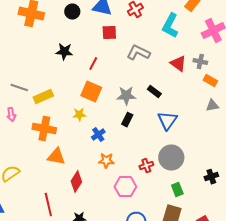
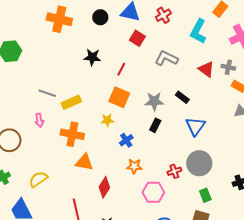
red square: (109, 33) -> (137, 38), turned 35

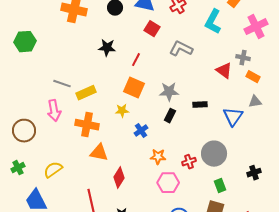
red triangle: (206, 69) -> (224, 71), moved
black rectangle: (182, 97) -> (200, 105), moved, turned -40
pink arrow: (39, 120) -> (54, 111), size x1.5
blue triangle: (195, 126) -> (233, 117), moved
orange star: (134, 166) -> (158, 157), moved

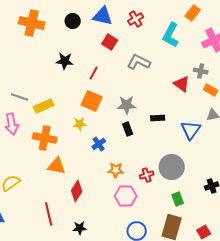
black rectangle: (170, 116) -> (128, 129), turned -48

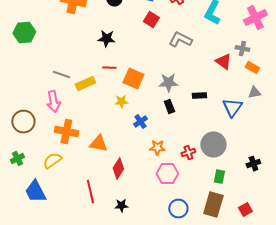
red line: (94, 73) -> (109, 68), moved, turned 64
orange cross: (45, 138) -> (66, 132), moved
green rectangle: (178, 199) -> (219, 177), turned 32

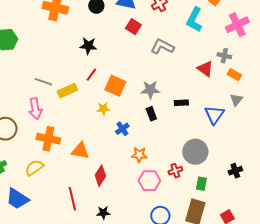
red line: (109, 68) -> (91, 75), turned -56
gray triangle: (254, 93) -> (236, 100), turned -40
red cross: (188, 153) -> (175, 171), moved
blue trapezoid: (35, 192) -> (17, 199), turned -30

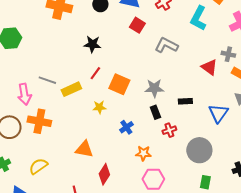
pink arrow: (35, 109) -> (24, 94), moved
yellow star: (103, 109) -> (99, 107), moved
orange cross: (48, 139) -> (39, 121), moved
red cross: (175, 171) -> (169, 130), moved

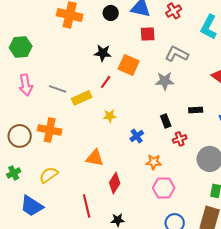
red square: (137, 25) -> (148, 34), turned -35
orange square: (119, 84) -> (129, 65), moved
gray star: (154, 88) -> (165, 81), moved
pink arrow: (24, 94) -> (26, 85), moved

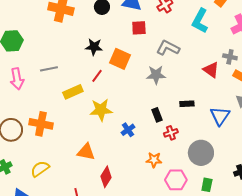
gray line: (58, 89) -> (49, 69), moved, turned -30
yellow star: (110, 116) -> (101, 110), size x1.6
orange star: (154, 162) -> (154, 160), moved
pink hexagon: (164, 188) -> (176, 180), moved

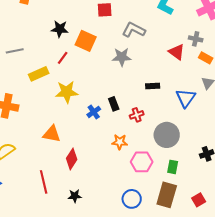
black rectangle: (157, 115) -> (114, 104), moved

